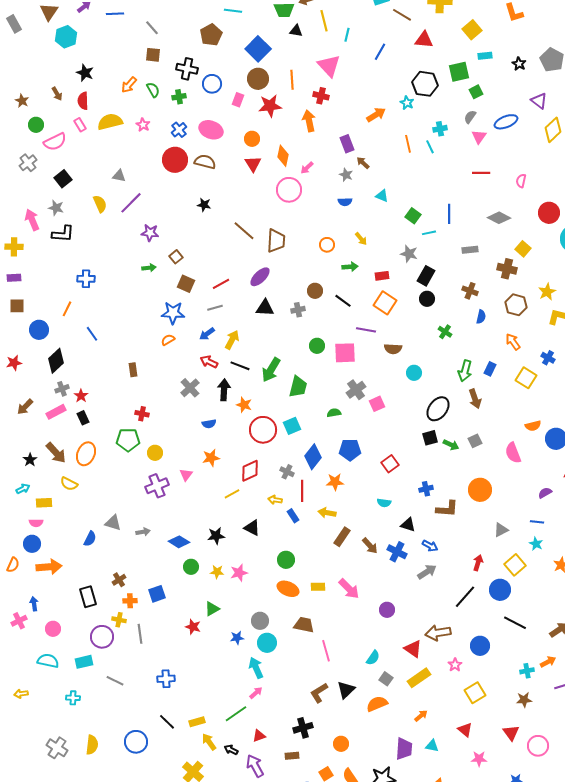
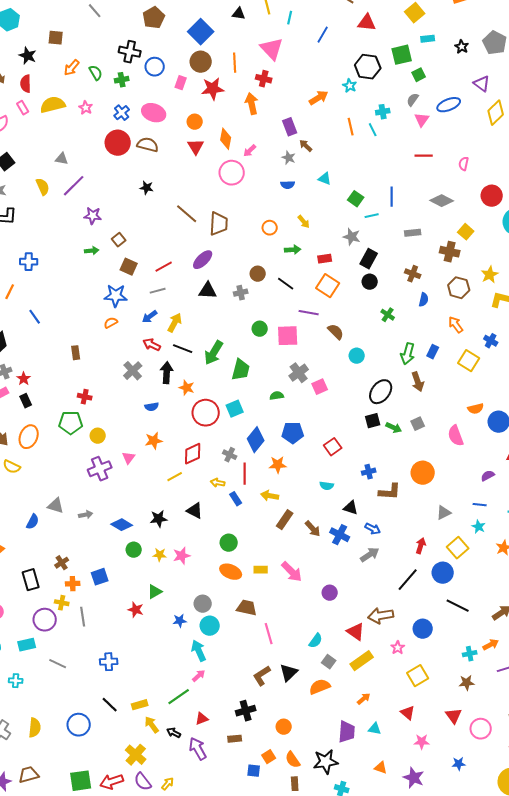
brown square: (153, 55) -> (56, 38), moved
brown semicircle: (393, 349) -> (336, 332), turned -138

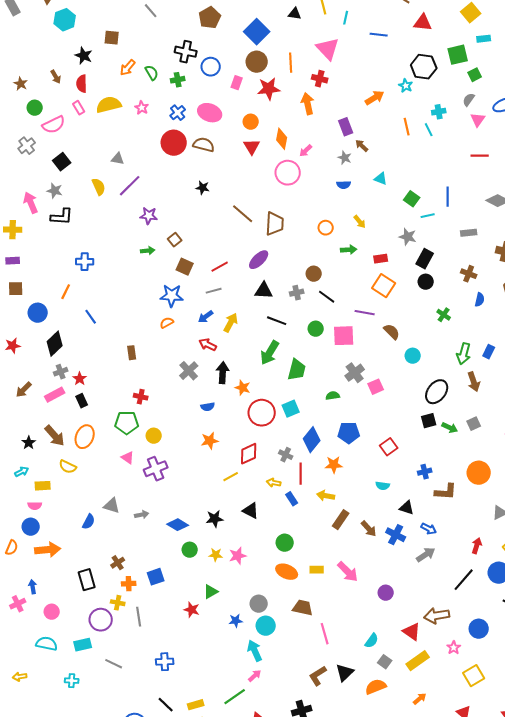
blue line: (323, 35) -> (379, 35), turned 66
black line: (286, 284) -> (327, 297), moved
black line: (183, 349) -> (277, 321), moved
pink triangle: (129, 458) -> (128, 458), moved, turned -32

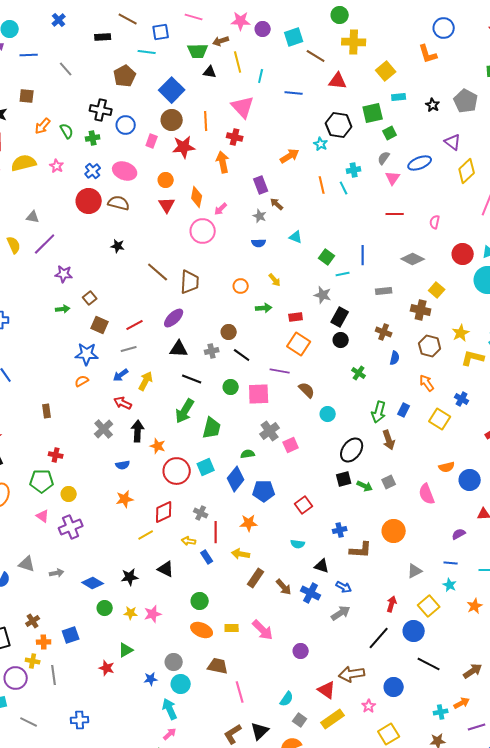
blue diamond: (312, 440) -> (236, 479), moved

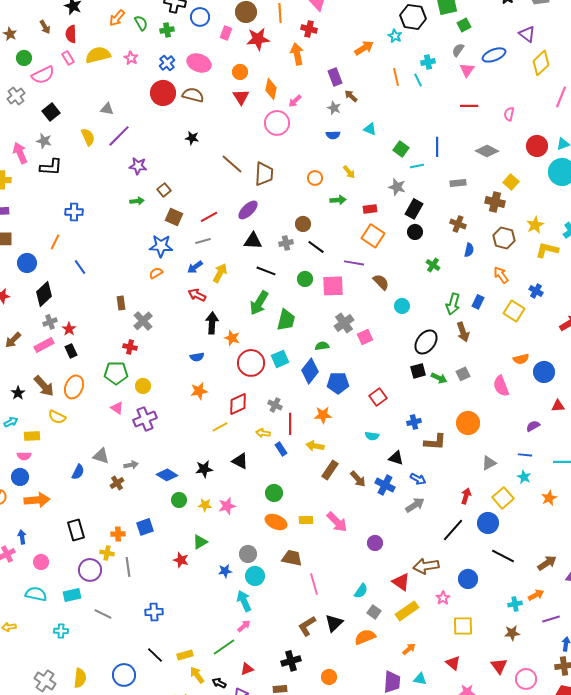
gray cross: (104, 429) -> (143, 321), moved
brown cross: (33, 621) -> (117, 483), moved
yellow square: (389, 734) -> (463, 626), turned 30

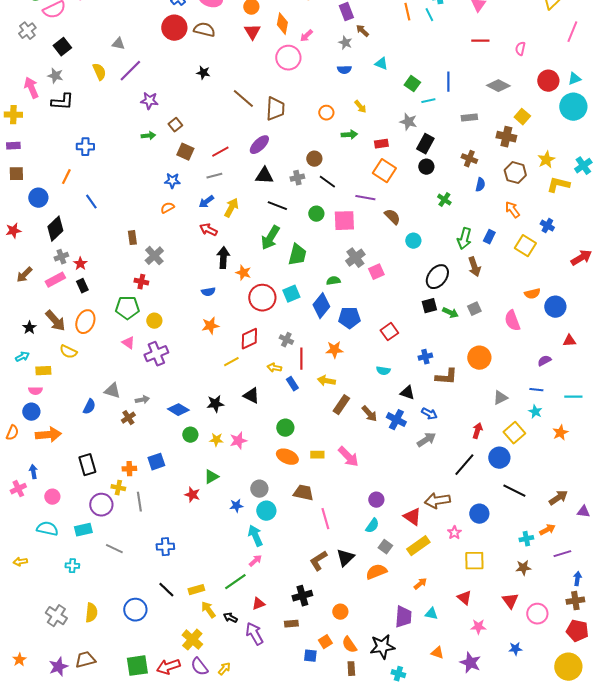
blue star: (161, 246) -> (172, 181), size x0.7
purple circle: (375, 543) -> (376, 500), moved

